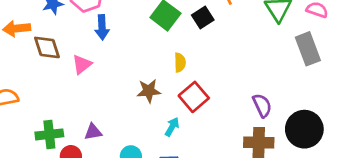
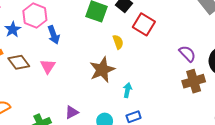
brown star: (149, 91) -> (102, 70), size x1.4
red square: (194, 97) -> (144, 24), moved

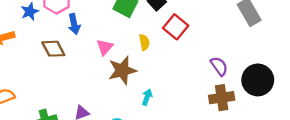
brown diamond: (19, 62) -> (53, 49), moved
pink triangle: (48, 66) -> (105, 47), moved

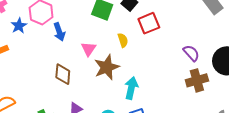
red square: (176, 27) -> (149, 23), turned 35
brown diamond: (53, 49) -> (63, 74), moved, turned 40
cyan arrow: (147, 97) -> (131, 88), size x1.5

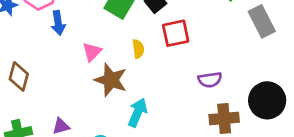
purple semicircle: (191, 53) -> (210, 80), moved, turned 114
brown star: (107, 67) -> (111, 80), turned 30
brown diamond: (63, 74) -> (19, 76), moved

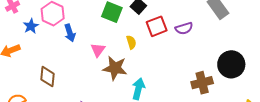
purple semicircle: (210, 80) -> (184, 28), moved

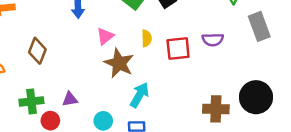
red square: (157, 26) -> (178, 48), moved

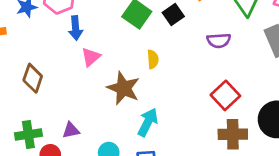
pink triangle: (105, 36) -> (91, 57), moved
purple semicircle: (213, 40) -> (219, 40), moved
red square: (178, 48) -> (225, 95), moved, turned -35

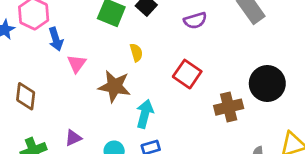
red square: (225, 95) -> (187, 74), moved

